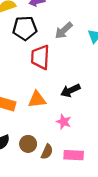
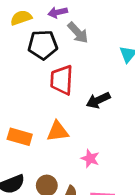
gray arrow: (64, 30) -> (78, 33), moved, turned -90
black arrow: (70, 91) -> (98, 100), moved

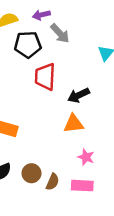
orange triangle: (58, 131) -> (74, 124), moved
pink star: (90, 158) -> (86, 157), moved

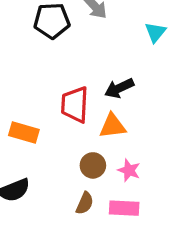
red trapezoid: (45, 77) -> (75, 105), moved
brown circle: (31, 173) -> (93, 165), moved

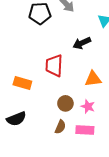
black arrow: (119, 88) -> (82, 43), moved
orange triangle: (113, 126) -> (93, 79), moved

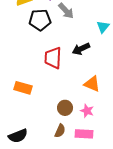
red trapezoid: (54, 66) -> (53, 58), moved
orange triangle: (93, 79) -> (92, 84), turned 30
black semicircle: (16, 119) -> (18, 136), moved

